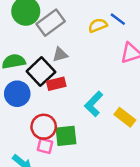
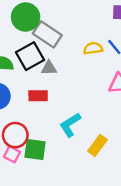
gray rectangle: (51, 23) -> (47, 34), turned 56
black square: (41, 72) -> (30, 56), moved
yellow rectangle: (125, 117) -> (97, 145), turned 75

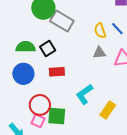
yellow semicircle: (93, 48) -> (100, 31), turned -98
black square: (30, 56) -> (48, 48), moved, size x0.7
gray triangle: (49, 68) -> (99, 53), moved

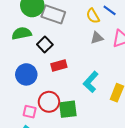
green semicircle: (26, 47) -> (22, 33), moved
pink square: (38, 121) -> (30, 112), moved

